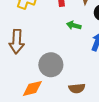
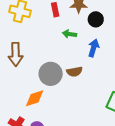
brown semicircle: (77, 88) -> (74, 72), moved

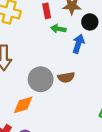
green arrow: (69, 34) -> (58, 29), moved
blue arrow: (93, 48) -> (78, 44), moved

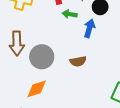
gray circle: (41, 79) -> (42, 57), moved

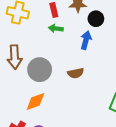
green arrow: (70, 14) -> (56, 28), moved

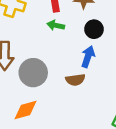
black circle: (96, 19) -> (94, 29), moved
blue arrow: (86, 40) -> (88, 57), moved

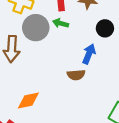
black circle: (94, 29) -> (105, 28), moved
gray circle: (33, 73) -> (36, 28), moved

